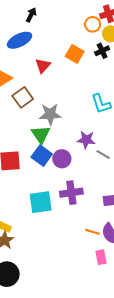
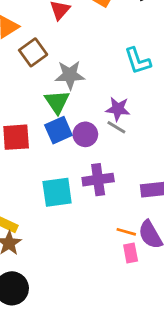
gray line: (103, 155) -> (116, 127), moved
blue square: (42, 156) -> (58, 130), turned 30
pink rectangle: (101, 257) -> (131, 253), moved

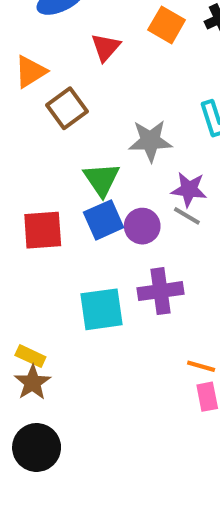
gray star: (70, 75) -> (150, 141), moved

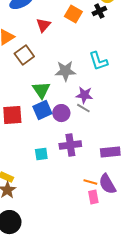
cyan square: (102, 309) -> (41, 154), size x0.6

